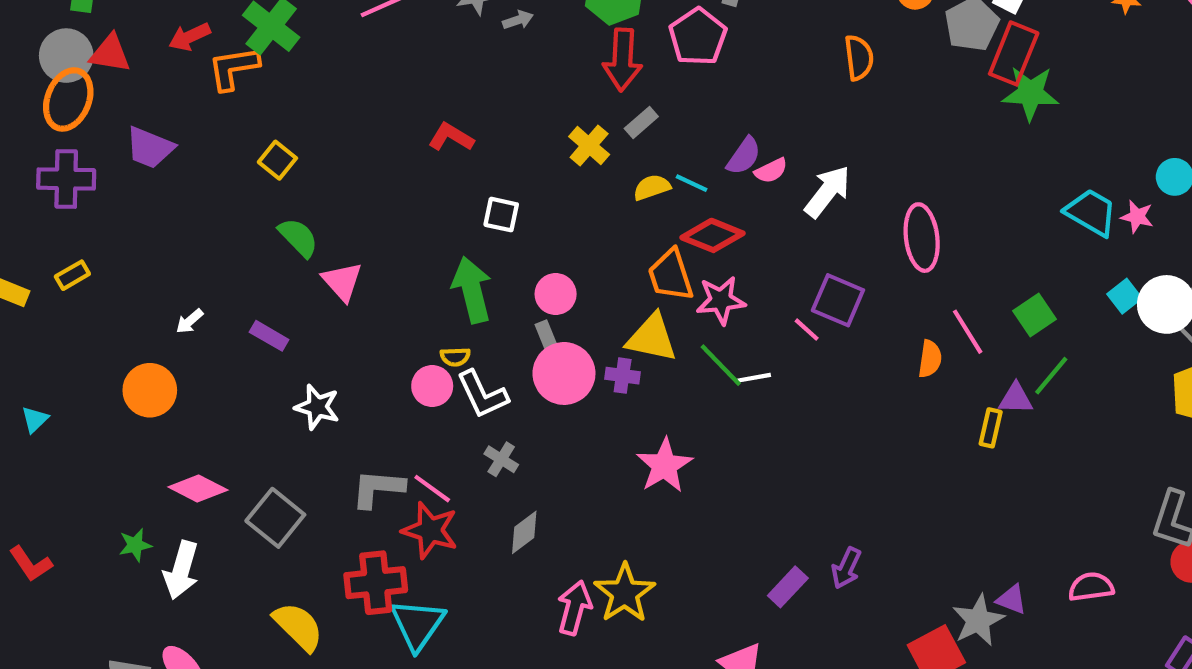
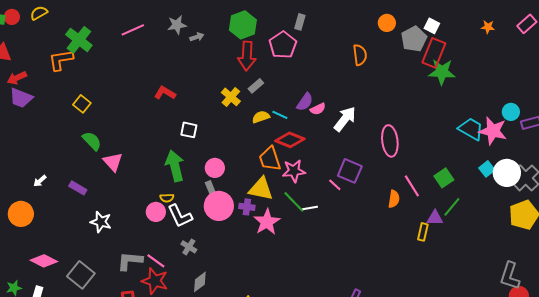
red arrow: (190, 37) -> (17, 78), moved
pink star: (1137, 217) -> (493, 131), size x1.8
pink star: (664, 466) -> (267, 222), moved

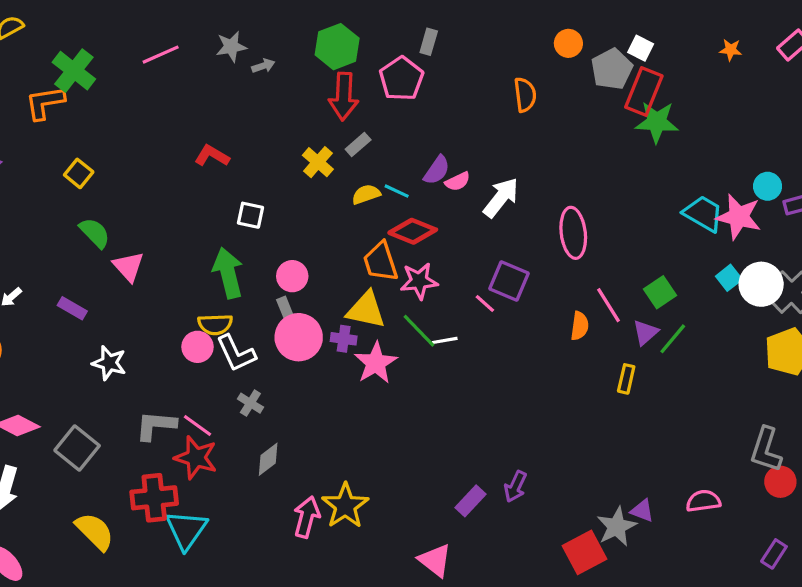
yellow semicircle: (167, 198) -> (215, 324), size x1.5
purple triangle: (435, 218) -> (645, 332), moved, turned -42

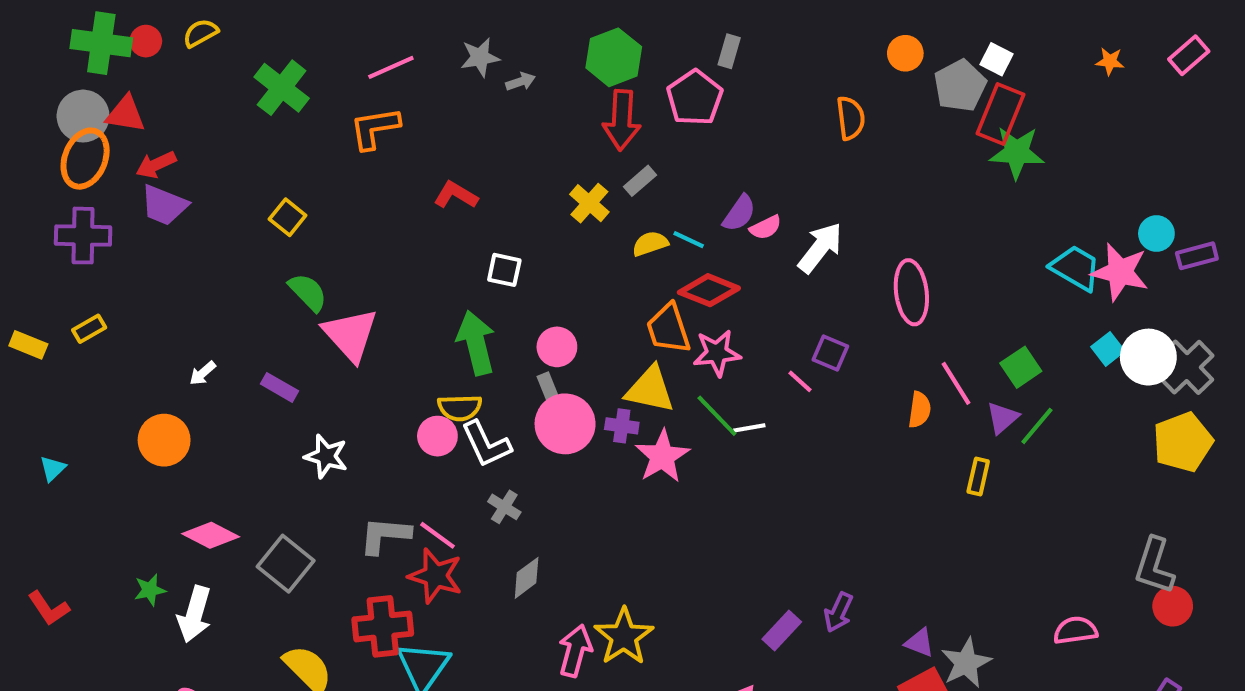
orange L-shape: (45, 103) -> (375, 128), moved
pink triangle: (128, 267) -> (350, 335), size x1.4
purple square: (509, 281) -> (830, 353), size x0.7
purple triangle: (642, 511) -> (919, 643), moved

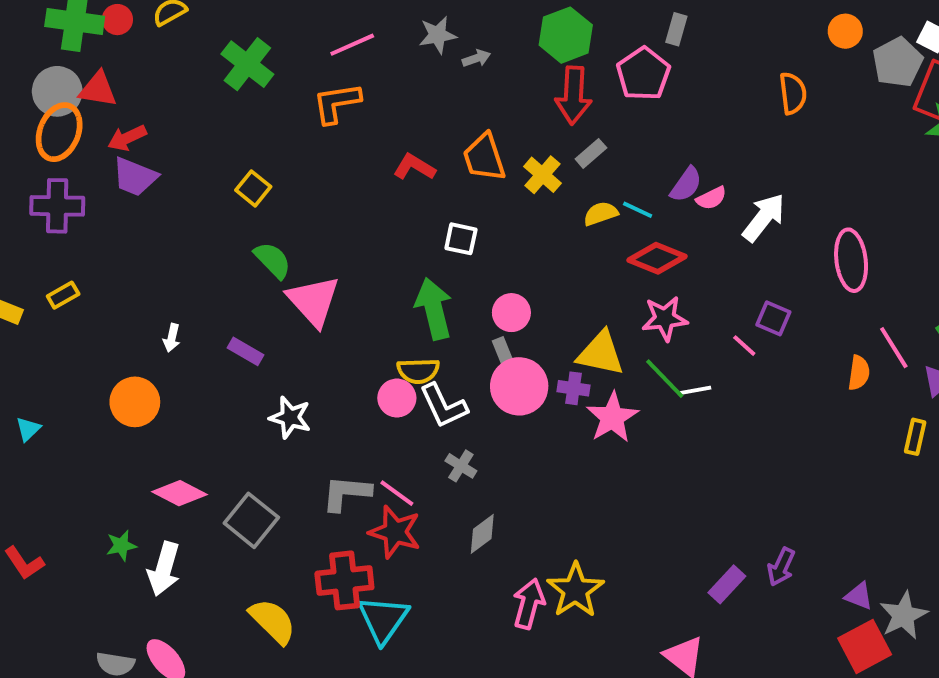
orange trapezoid: (668, 329) -> (484, 157), moved
white arrow: (203, 373) -> (172, 338), turned -36

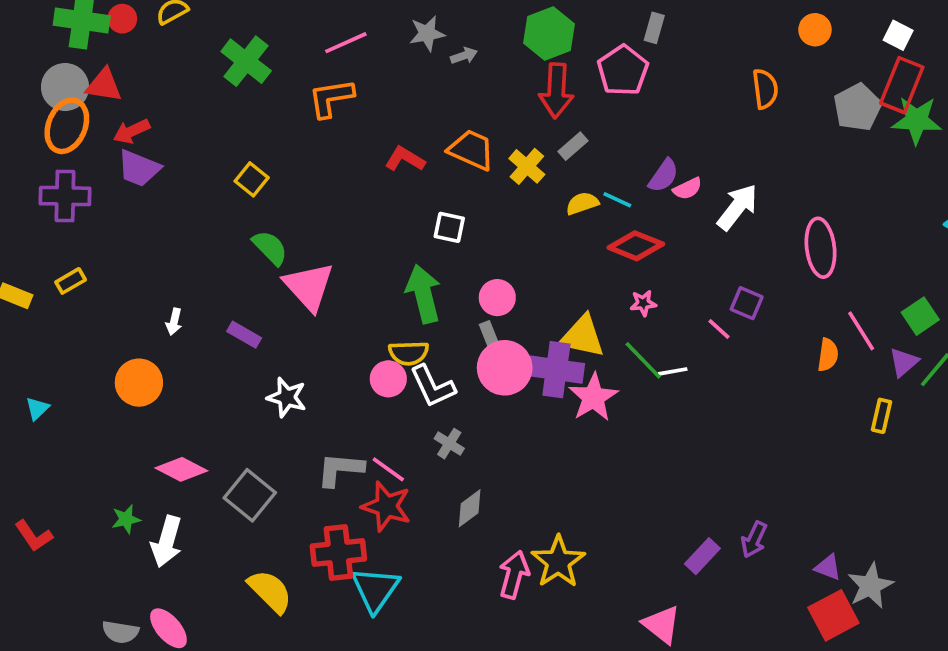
gray pentagon: (898, 62) -> (857, 107), moved
orange trapezoid: (484, 157) -> (471, 150), turned 132
pink star: (665, 318) -> (643, 303), size x0.6
purple cross: (573, 388) -> (556, 370), size x1.8

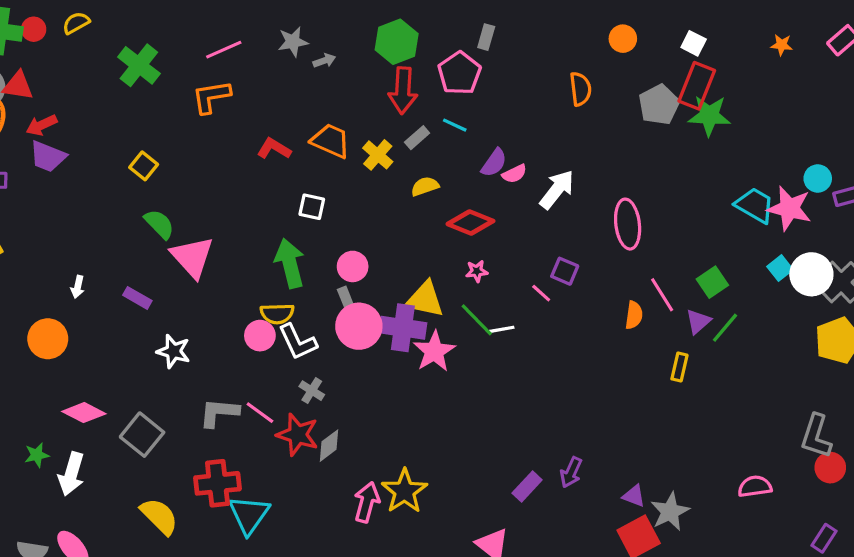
cyan line: (617, 200) -> (455, 125), moved
red star: (386, 506) -> (298, 435), moved

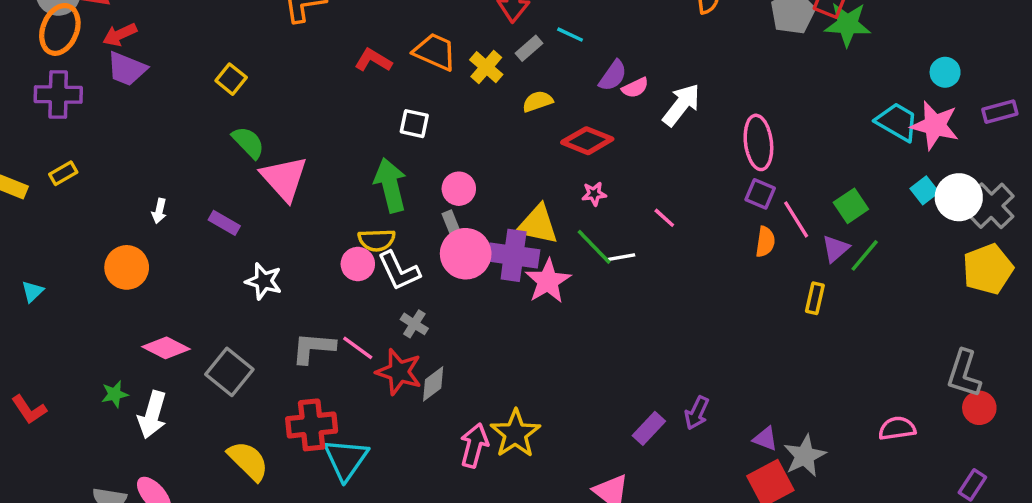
cyan circle: (818, 178) -> (945, 72), moved
purple square: (565, 271) -> (760, 194), moved

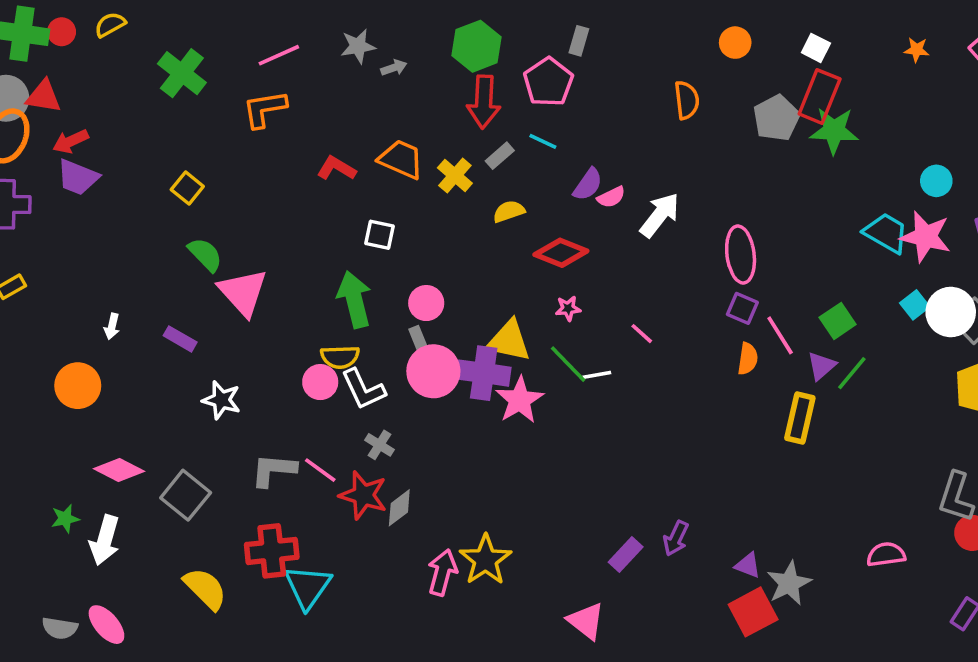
yellow rectangle: (815, 298) -> (800, 418), size x1.5

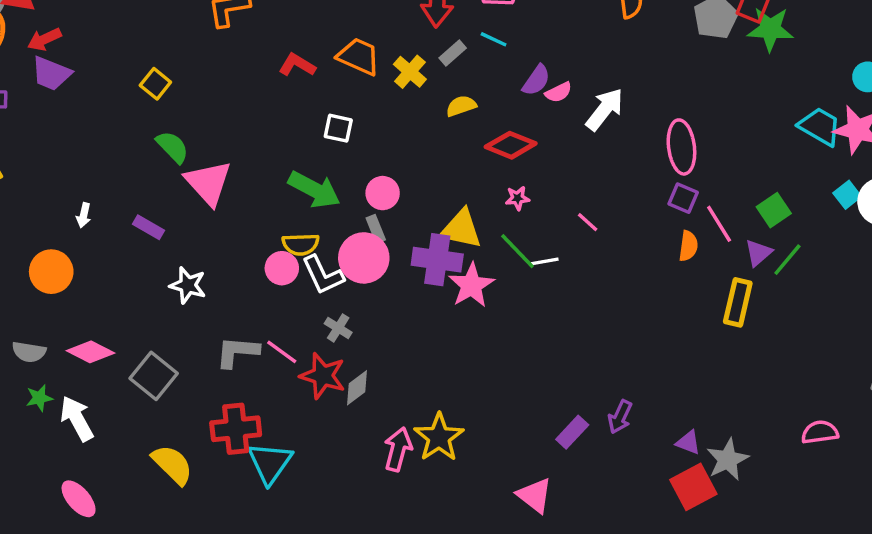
green arrow: (354, 299) -> (314, 190), turned 132
pink circle: (433, 371) -> (364, 258), moved
white arrow: (105, 540) -> (77, 419), turned 135
gray semicircle: (60, 628) -> (29, 352), moved

